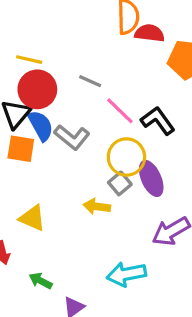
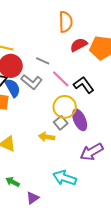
red semicircle: (150, 33) -> (79, 45), moved, turned -36
gray L-shape: (72, 137) -> (32, 82), moved
cyan arrow: (126, 274) -> (65, 178), turned 30

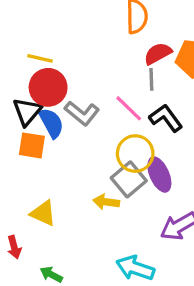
gray line: (43, 61) -> (151, 79), moved, turned 64
gray square: (61, 123) -> (129, 179), size x1.5

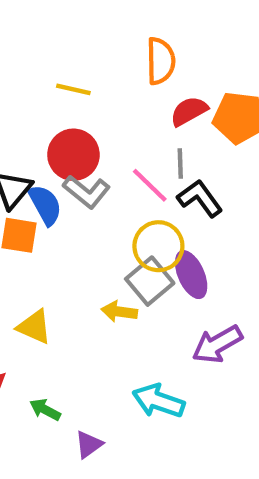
yellow line: (40, 58) -> (73, 89), moved
gray line: (151, 79) -> (180, 163), moved
red circle: (48, 87) -> (73, 155), moved

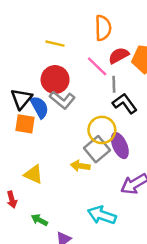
pink line: (150, 185) -> (97, 66), moved

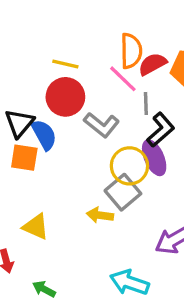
orange semicircle: (103, 28) -> (131, 51), moved
yellow line: (55, 44) -> (65, 64), moved
gray L-shape: (62, 100) -> (102, 125), moved
black L-shape: (125, 104) -> (161, 130), turned 85
purple ellipse: (120, 146) -> (154, 158), moved

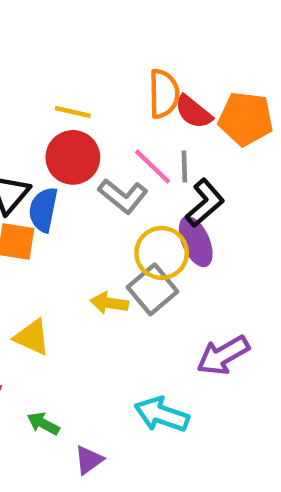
red semicircle: (152, 64) -> (193, 112), turned -112
pink line: (123, 79) -> (152, 166), moved
blue semicircle: (44, 135) -> (43, 210), turned -140
yellow arrow: (100, 215) -> (109, 303), moved

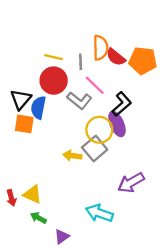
gray line: (184, 166) -> (81, 62), moved
yellow triangle: (32, 337) -> (32, 194), moved

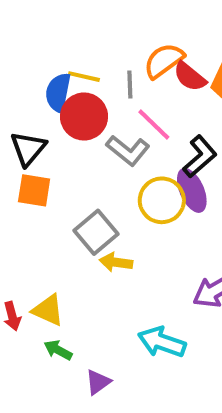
orange semicircle: (101, 48) -> (164, 61), turned -125
blue semicircle: (38, 108) -> (58, 93), moved
gray square: (95, 149) -> (96, 232), moved
yellow arrow: (72, 156) -> (116, 262), moved

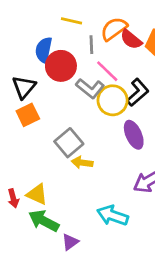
yellow line: (84, 77) -> (72, 21), moved
orange square: (34, 190) -> (28, 115), turned -35
purple ellipse: (192, 190) -> (134, 135), moved
yellow circle: (162, 200) -> (113, 100), moved
green arrow: (58, 350) -> (44, 221), size x1.6

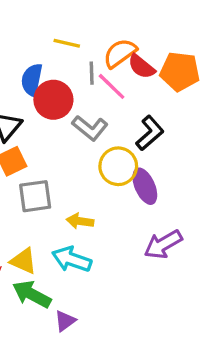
pink line: (107, 71) -> (112, 86), moved
yellow circle: (113, 100) -> (118, 166), moved
gray square: (69, 143) -> (35, 196), moved, turned 32
cyan arrow: (113, 215) -> (72, 259), moved

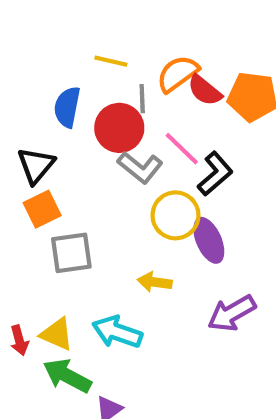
pink line: (112, 86) -> (182, 149), moved
red circle: (53, 100) -> (119, 128), moved
yellow arrow: (80, 221) -> (155, 282), moved

